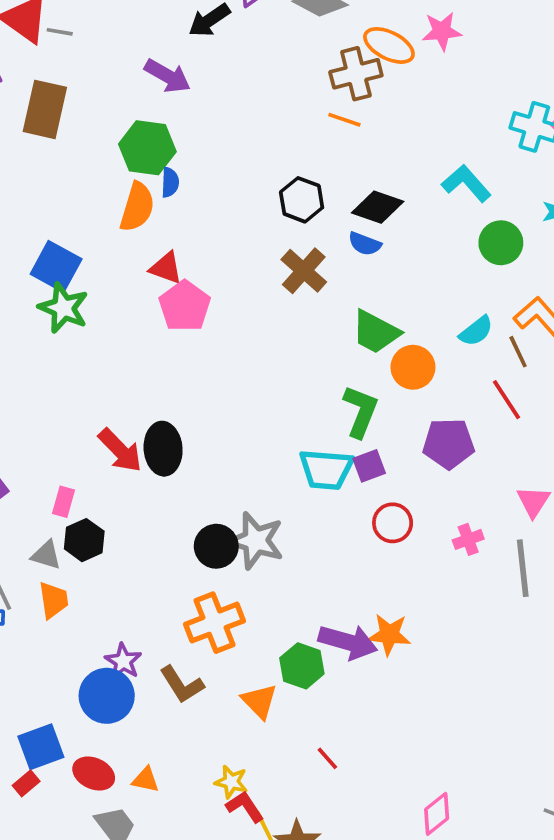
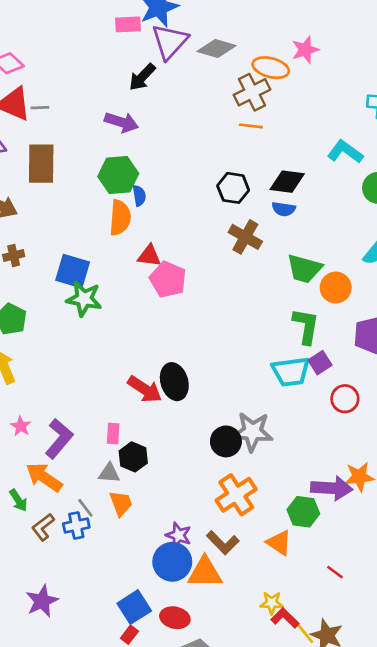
orange triangle: (146, 780) -> (205, 572), moved, size x1.8

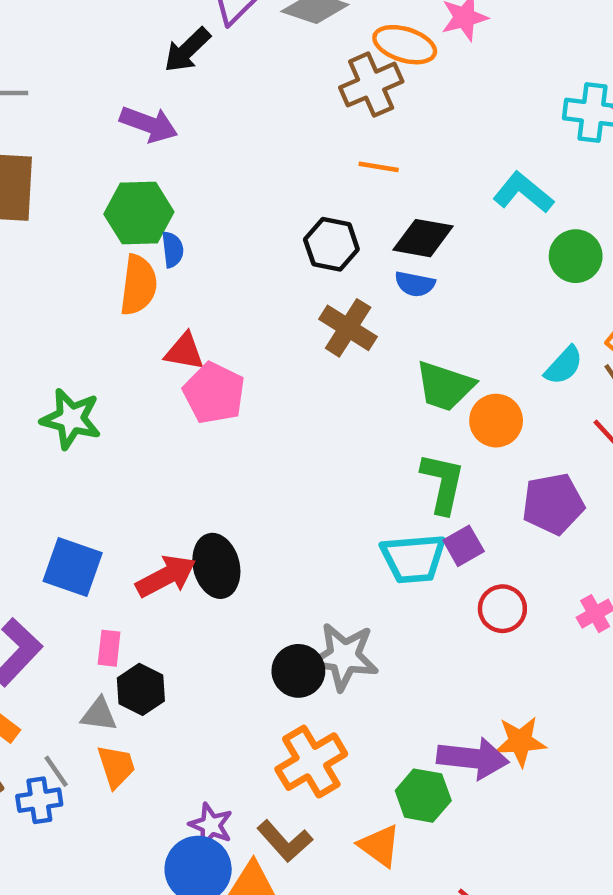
orange line: (251, 126) -> (379, 167), moved
blue square: (73, 271) -> (73, 567), moved
red arrow: (145, 389) -> (166, 576), turned -64

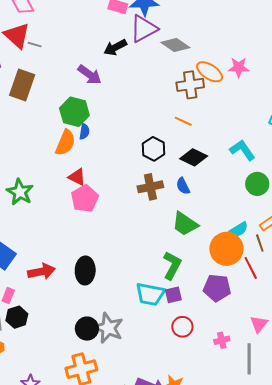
blue semicircle: (415, 284) -> (183, 186), moved, turned 36
brown cross: (348, 328) -> (150, 187), turned 30
orange circle: (496, 421) -> (226, 249), moved, size x1.4
black ellipse: (216, 566) -> (85, 270), moved

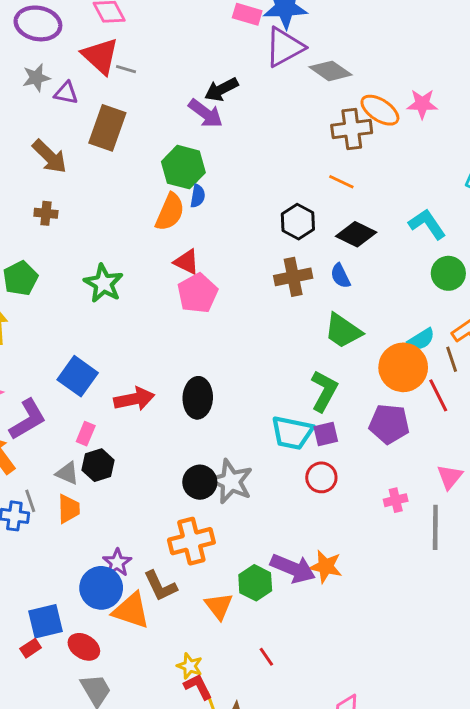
black arrow: (115, 47) -> (221, 89), moved
red circle: (182, 327) -> (321, 477), moved

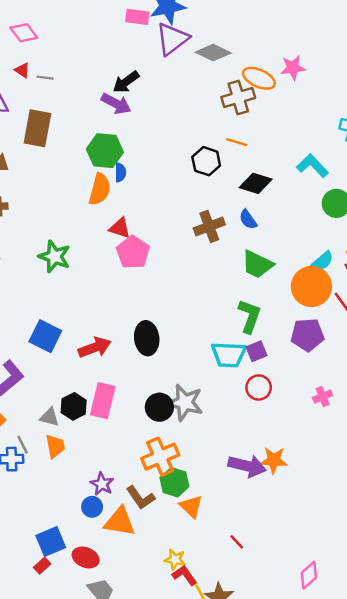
red triangle: (100, 56) -> (22, 70), size x0.5
black hexagon: (298, 222) -> (206, 161), moved
pink rectangle: (86, 434) -> (103, 401), moved, size x1.8
green hexagon: (255, 583) -> (174, 482), moved
blue circle: (101, 588) -> (92, 507), size x0.6

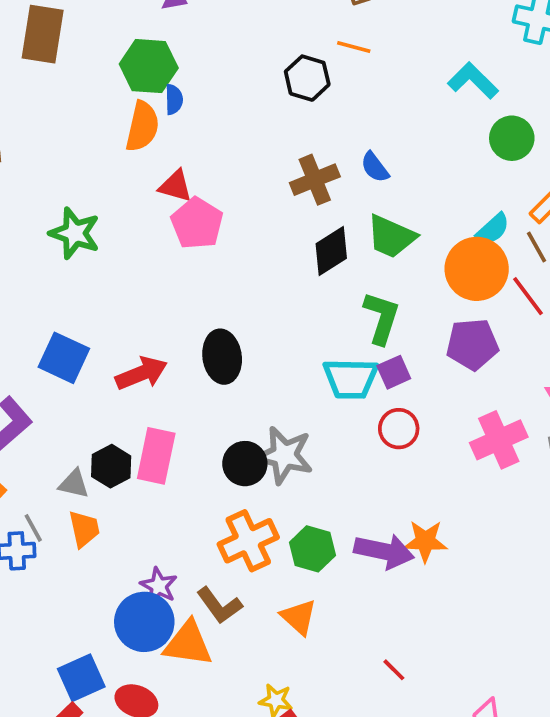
black diamond: (256, 183) -> (331, 251), moved, turned -48
pink cross: (323, 397) -> (499, 440), size x1.8
green hexagon: (174, 482) -> (312, 549), moved
blue circle: (92, 507) -> (144, 622), size x1.8
red line: (237, 542) -> (394, 670), moved

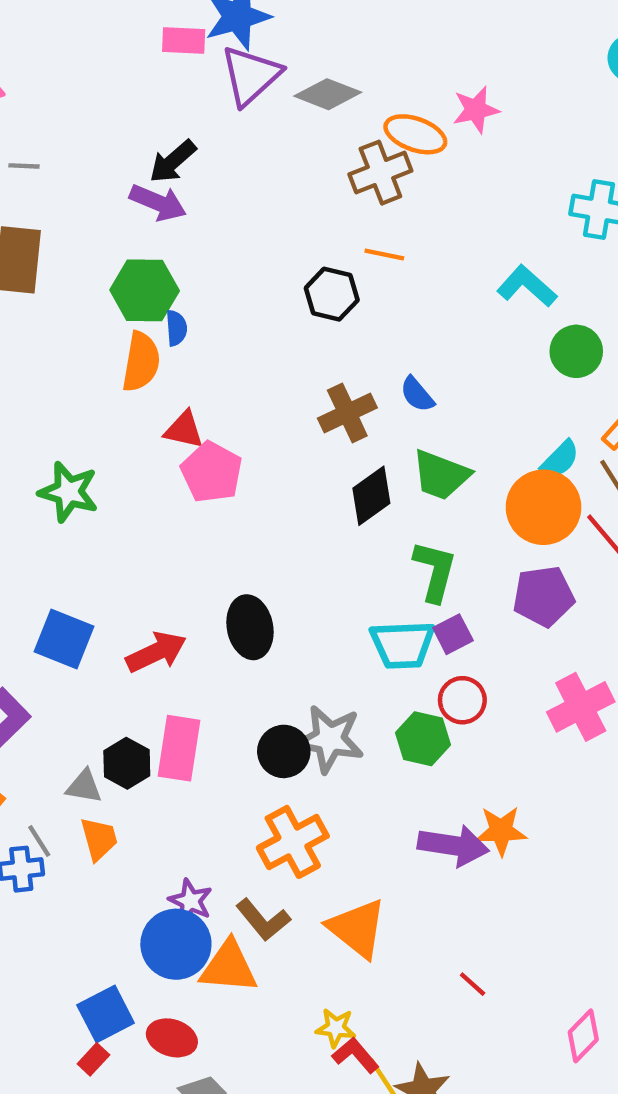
green hexagon: (312, 549) -> (423, 739), moved
orange triangle: (299, 617) -> (357, 928), size x1.4

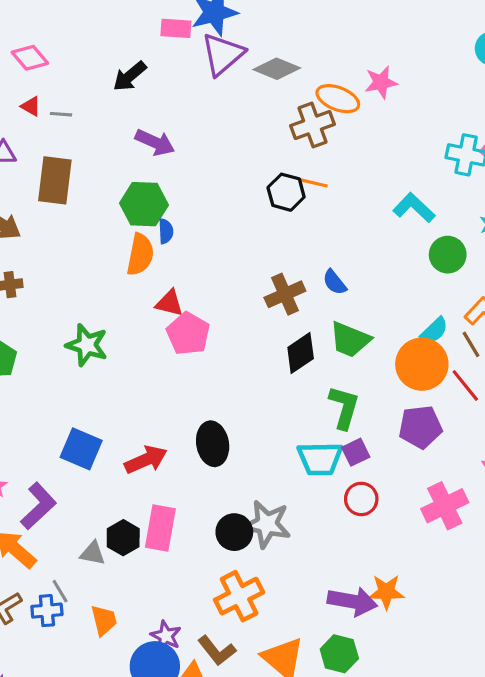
black arrow: (173, 161) -> (130, 76), moved
black hexagon: (332, 294) -> (286, 192), moved
green hexagon: (423, 739) -> (339, 654), moved
orange trapezoid: (99, 839) -> (104, 620), moved

